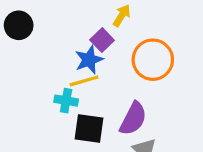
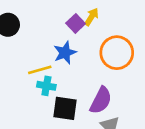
purple square: (102, 40) -> (76, 23), moved
yellow line: (84, 81) -> (40, 70), moved

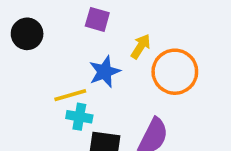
yellow arrow: (92, 17) -> (141, 46), moved
purple square: (76, 23) -> (97, 19), moved, turned -30

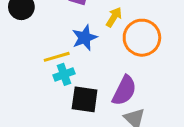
cyan cross: (79, 117) -> (64, 74), turned -30

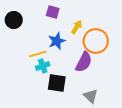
purple semicircle: (124, 91) -> (84, 62), moved

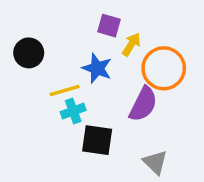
purple square: (53, 12) -> (109, 26), moved
black circle: (14, 20) -> (29, 53), moved
blue star: (57, 41) -> (97, 68), turned -30

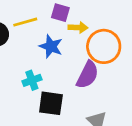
yellow arrow: (131, 44) -> (78, 27), turned 60
yellow line: (65, 91) -> (25, 22), moved

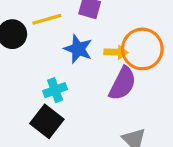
yellow arrow: (78, 27) -> (116, 52), moved
black square: (51, 103) -> (47, 121), moved, turned 30

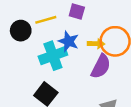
cyan cross: (55, 90) -> (53, 56), moved, size x1.6

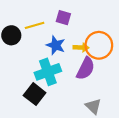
cyan cross: (53, 56) -> (48, 72), moved

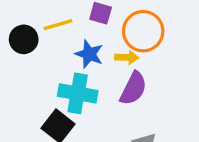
orange circle: (99, 45) -> (143, 31), moved
cyan cross: (48, 72) -> (78, 93), turned 30

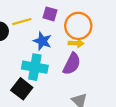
yellow arrow: (127, 57) -> (76, 43), moved

